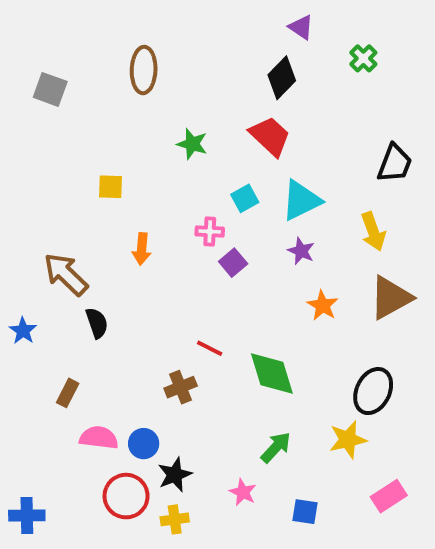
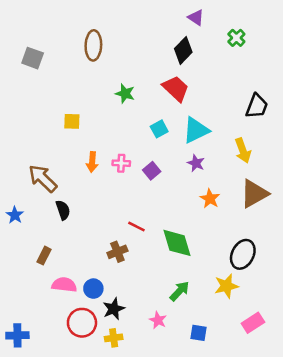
pink cross: (210, 231) -> (121, 163), moved

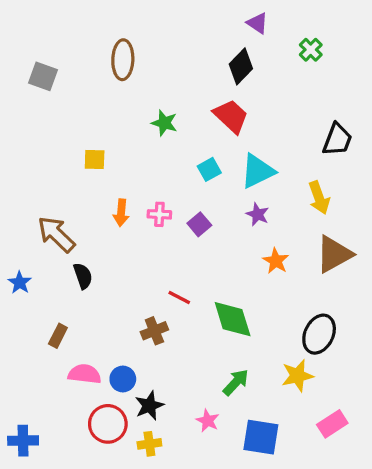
blue square: (198, 333) -> (261, 437), size x1.6

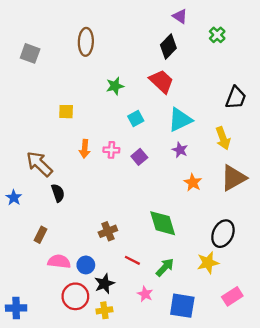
green star: (164, 123) -> (115, 86), turned -30
cyan square: (209, 169) -> (136, 119), moved
red line: (179, 298) -> (132, 260), moved

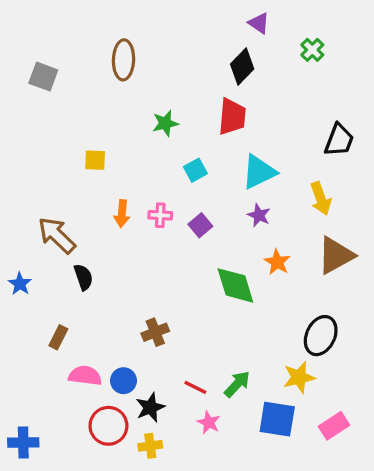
red trapezoid: (161, 81) -> (232, 117), turned 52
green diamond: (163, 223) -> (235, 285), moved
red line: (132, 260) -> (195, 387), moved
blue square: (182, 306) -> (277, 419), moved

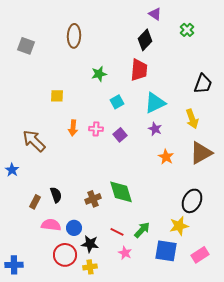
black semicircle: (83, 277) -> (56, 195), moved
green diamond: (235, 285) -> (121, 192), moved
black star: (150, 407) -> (90, 244), turned 30

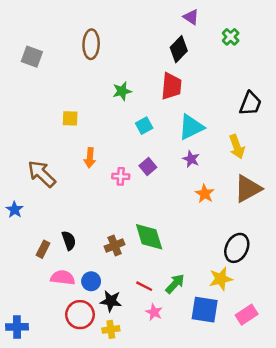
pink cross: (96, 129) -> (121, 176), moved

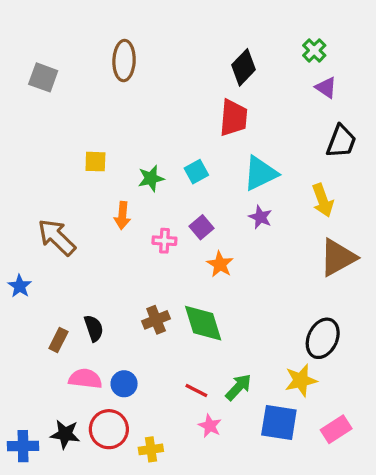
purple triangle: (191, 17) -> (326, 88), moved
green star: (122, 91) -> (151, 178), moved
orange star: (205, 194) -> (220, 264), moved
brown cross: (115, 245) -> (156, 320), moved
black star: (111, 301) -> (65, 434), moved

